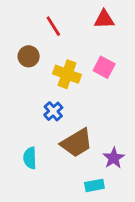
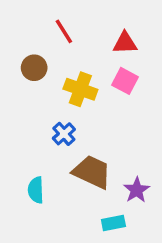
red triangle: (104, 19) -> (125, 43), moved
brown trapezoid: (77, 143) -> (92, 172), turned -124

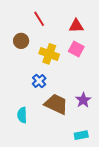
purple star: (137, 190) -> (83, 100), moved
cyan rectangle: (113, 223) -> (81, 135), moved

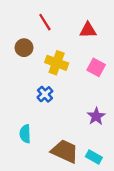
pink square: (76, 49) -> (96, 67), moved
brown trapezoid: (56, 104) -> (65, 151), moved
cyan rectangle: (81, 135) -> (94, 157), turned 40

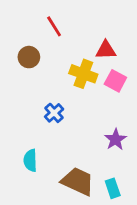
red triangle: (88, 30) -> (106, 50), moved
yellow cross: (57, 63) -> (83, 74), moved
cyan rectangle: (94, 157) -> (113, 188), turned 42

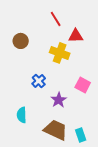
red line: (54, 26) -> (56, 19), moved
pink square: (115, 81) -> (83, 85), moved
purple star: (115, 139) -> (59, 100), moved

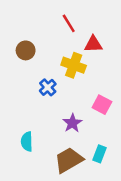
blue cross: (39, 81) -> (48, 87), moved
brown trapezoid: (56, 130) -> (69, 160), turned -55
cyan rectangle: (81, 135) -> (99, 154), moved, turned 40

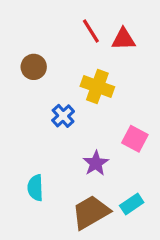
red triangle: (93, 44) -> (123, 39), moved
cyan rectangle: (99, 154) -> (132, 204), turned 35

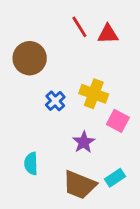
brown circle: (34, 67) -> (30, 58), size x1.5
yellow cross: (97, 86) -> (94, 94), moved
brown trapezoid: (91, 212) -> (79, 185), turned -128

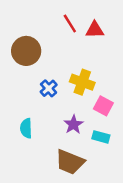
cyan semicircle: (31, 164) -> (26, 128), moved
cyan rectangle: (115, 178) -> (101, 137), moved, turned 49

